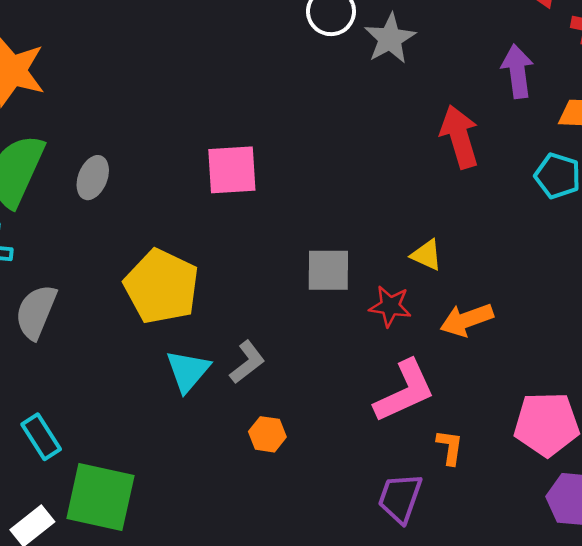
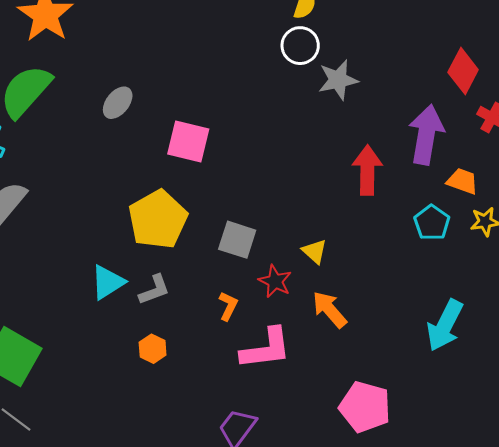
purple arrow: (517, 71) -> (426, 135), size x1.4
gray ellipse: (93, 178) -> (118, 103), moved
yellow pentagon: (162, 287) -> (158, 219), moved
orange arrow: (467, 320) -> (330, 310), turned 51
orange L-shape: (450, 447) -> (228, 306), moved

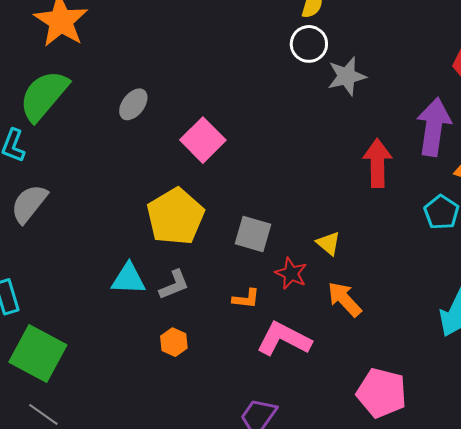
pink square: (188, 141) -> (203, 140), turned 33
cyan triangle: (108, 282) -> (128, 279), turned 36
orange L-shape: (228, 306) -> (246, 299), turned 72
pink L-shape: (266, 349) -> (284, 339), turned -144

